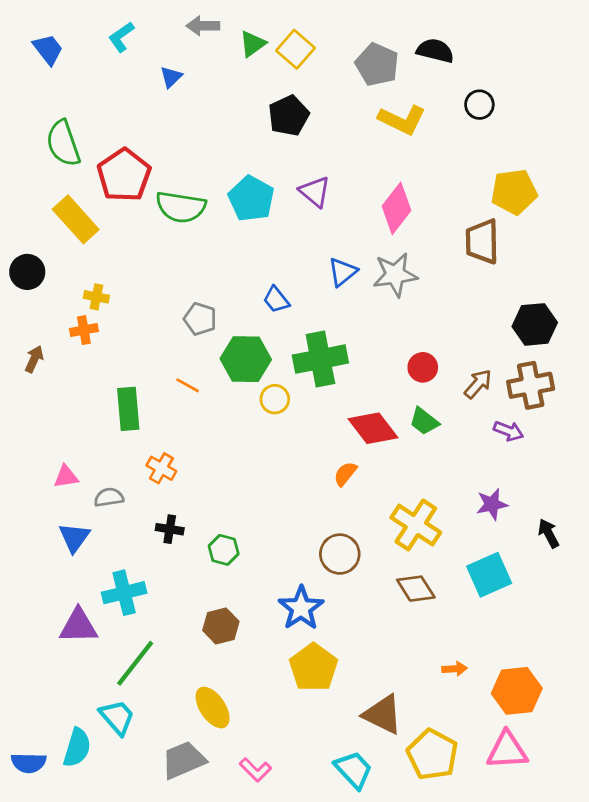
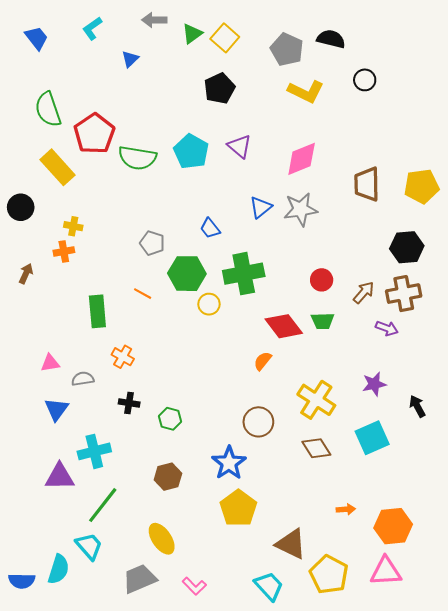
yellow pentagon: (514, 192) -> (422, 186), moved
pink diamond: (396, 208) -> (302, 159), turned 30
green trapezoid: (424, 421) -> (323, 321), turned -40

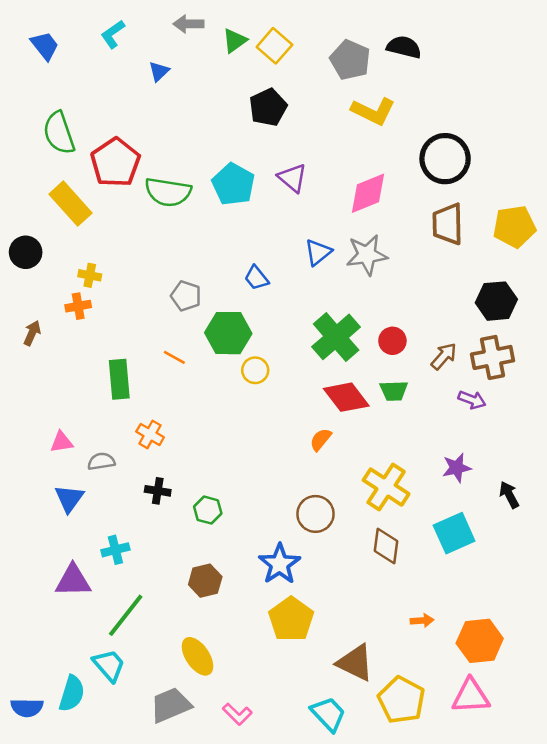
black circle: (365, 80) -> (445, 159), moved, size x1.8
green cross: (244, 274) -> (336, 337), moved, turned -30
brown diamond: (316, 448) -> (386, 546), turned 40
cyan cross: (94, 451) -> (115, 550), size x0.7

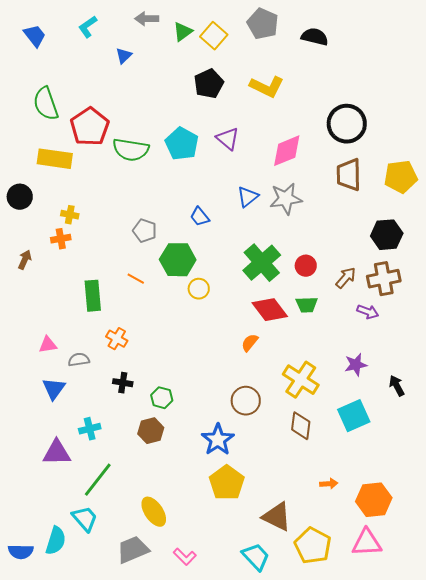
gray pentagon: (350, 60) -> (263, 24), moved
yellow L-shape: (373, 111) -> (267, 87), moved
yellow rectangle: (70, 204) -> (55, 159), turned -40
brown hexagon: (205, 581) -> (151, 431), moved

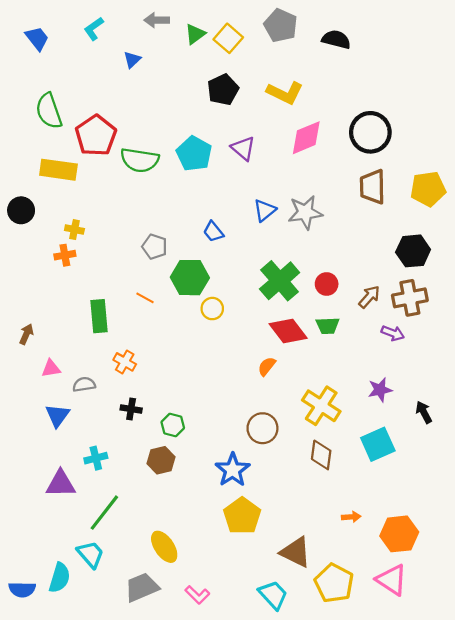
pink diamond: (287, 151) -> (306, 138), moved
brown arrow: (25, 260) -> (26, 334), moved
pink triangle: (367, 543) -> (392, 580), turned 36

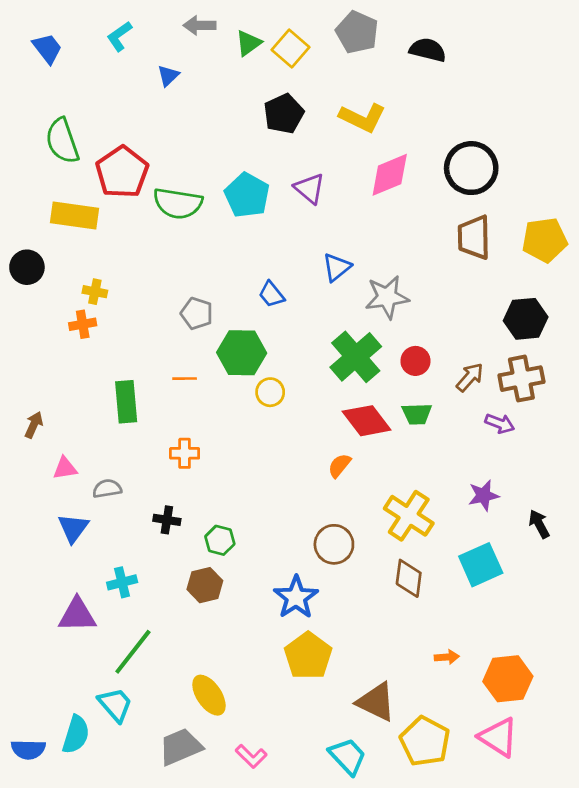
gray star: (305, 212) -> (387, 297), moved
orange line: (145, 298) -> (185, 379), turned -30
orange cross: (125, 362) -> (185, 453), moved, turned -30

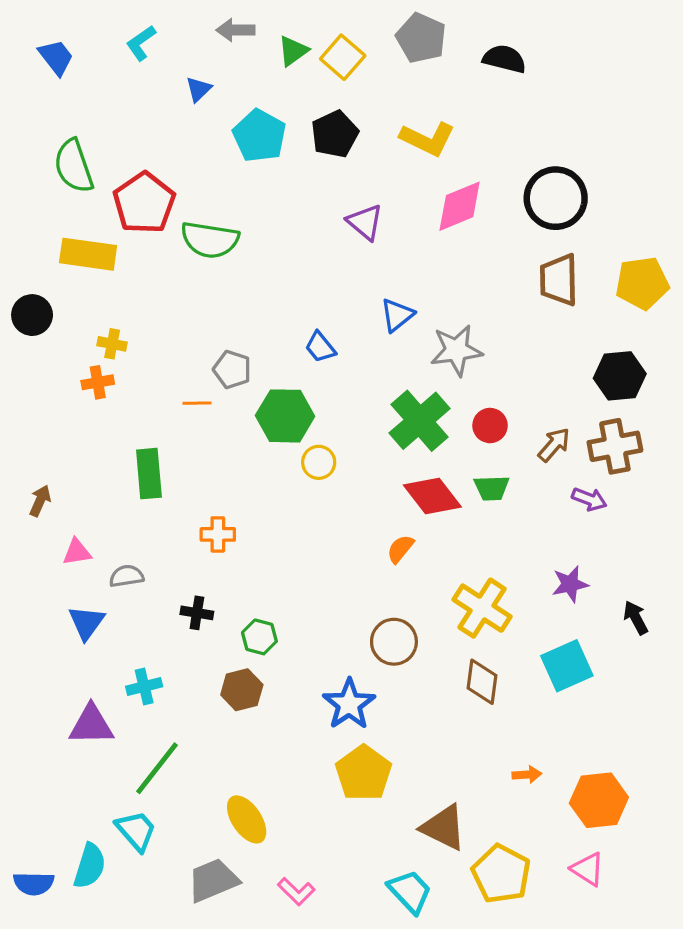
cyan pentagon: (247, 195) -> (259, 136), moved
orange line: (185, 379) -> (197, 403), moved
pink triangle: (498, 737) -> (588, 869), size x0.7

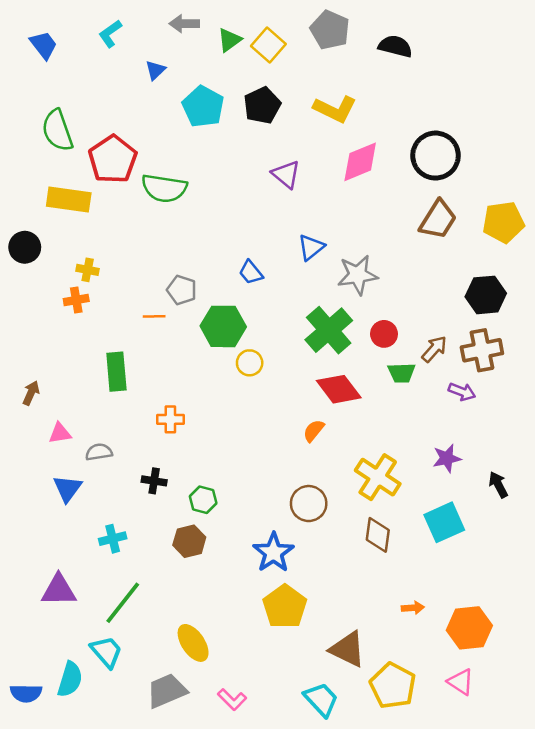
brown trapezoid: (559, 280) -> (438, 220), turned -147
green trapezoid: (492, 488) -> (402, 373), moved
purple triangle: (91, 725) -> (59, 590), moved

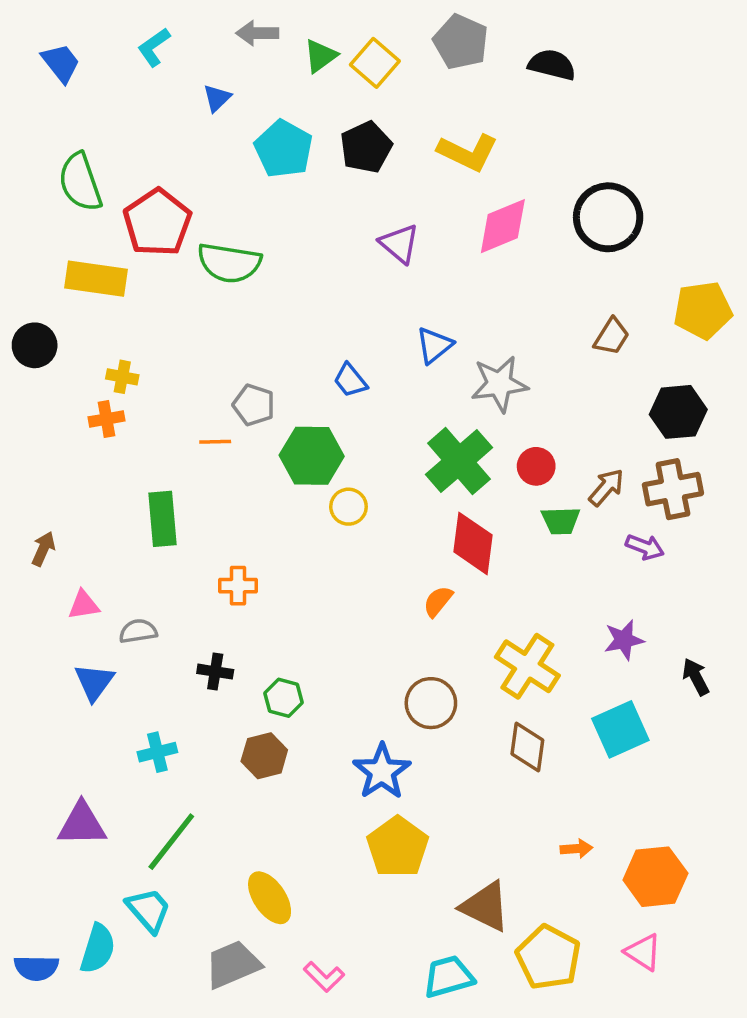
brown trapezoid: (438, 220) -> (612, 337), moved, size x0.7
red diamond: (339, 389) -> (473, 543), turned 45
cyan trapezoid: (321, 699) -> (448, 977), turned -63

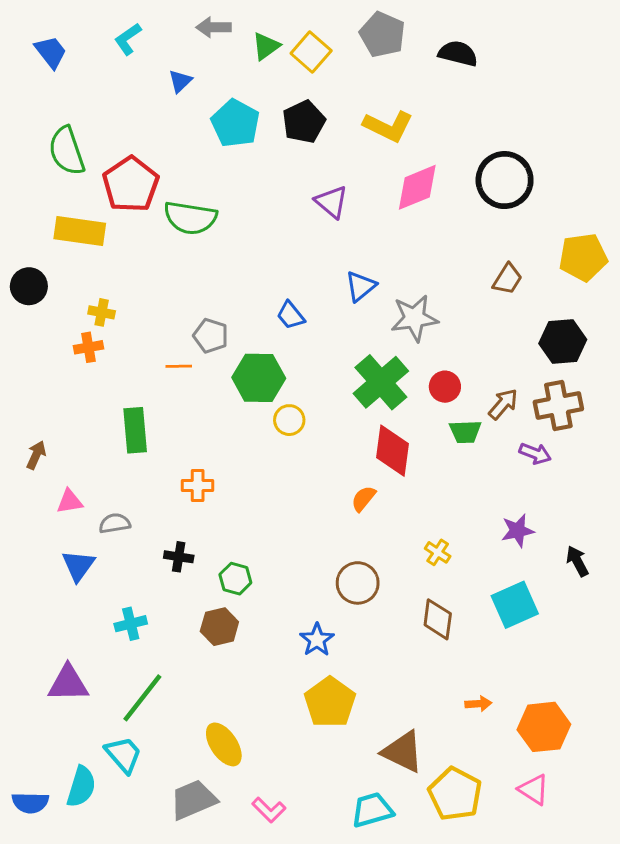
yellow cross: (527, 666) -> (438, 552), size x0.5
blue star: (382, 771) -> (317, 640), size x0.7

